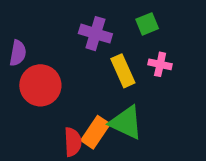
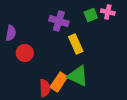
pink cross: (160, 64) -> (108, 12), moved
red circle: (40, 85) -> (25, 53), size x0.7

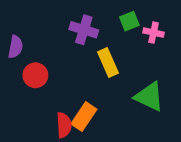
pink cross: (108, 12) -> (154, 33), moved
green triangle: (78, 76) -> (149, 97), moved

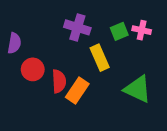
green square: (129, 21) -> (119, 31), moved
orange rectangle: (84, 117) -> (77, 90), moved
red semicircle: (64, 125) -> (59, 81), moved

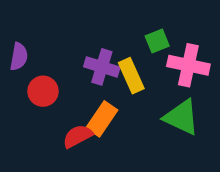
purple cross: (77, 27) -> (102, 67), moved
pink cross: (142, 30) -> (188, 65), moved, size x1.6
red semicircle: (59, 81) -> (78, 136), moved, turned -115

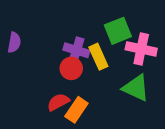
green square: (157, 41) -> (118, 31), size x1.5
red circle: (43, 91) -> (71, 68), moved
orange rectangle: (102, 119) -> (76, 110), moved

